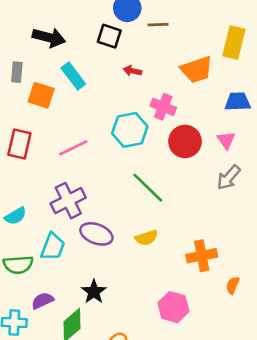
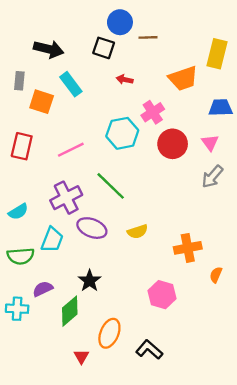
pink cross: (163, 107) -> (153, 112), turned 35
green line: (148, 188) -> (111, 186), moved

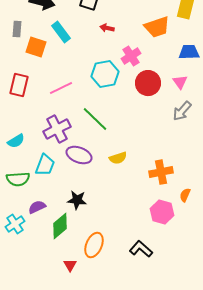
black star: (90, 281) -> (77, 200), turned -30
pink hexagon: (162, 295) -> (162, 212), moved
cyan cross: (17, 309) -> (15, 224), turned -36
black L-shape: (149, 350) -> (141, 249), moved

